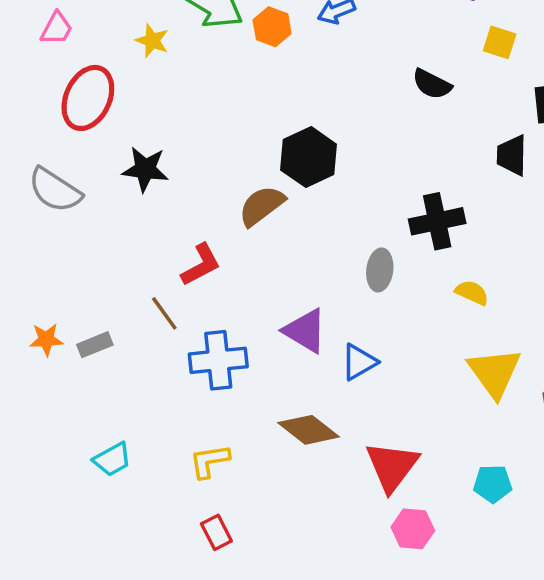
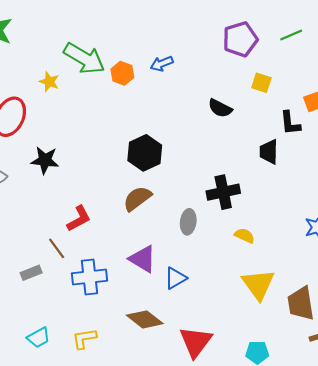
brown semicircle: (262, 206) -> (137, 198), moved
gray rectangle: (95, 345) -> (31, 273), moved
cyan trapezoid: (112, 459) -> (39, 337), moved

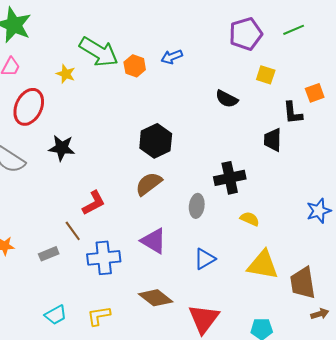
blue triangle: (175, 278) -> (205, 259), moved
yellow triangle: (258, 284) -> (263, 265), turned -44

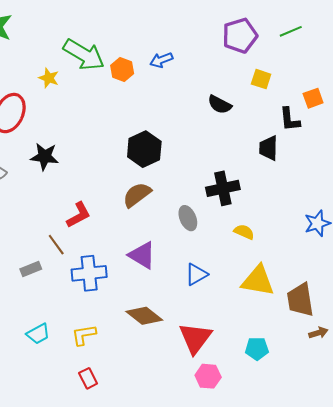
gray ellipse: (197, 206) -> (188, 218), turned -30

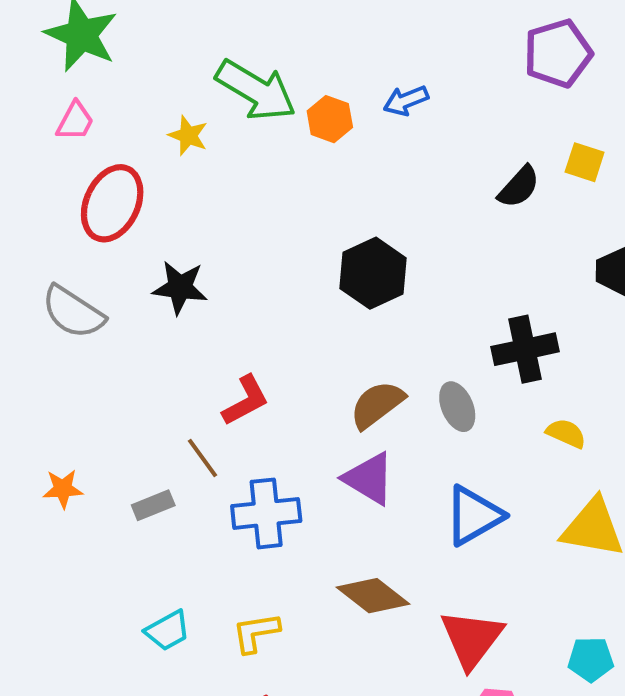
yellow square: (261, 79) -> (585, 162), moved
black semicircle: (220, 105) -> (519, 187), turned -75
brown semicircle: (137, 195) -> (377, 405), moved
blue triangle: (196, 274) -> (474, 516), size x1.4

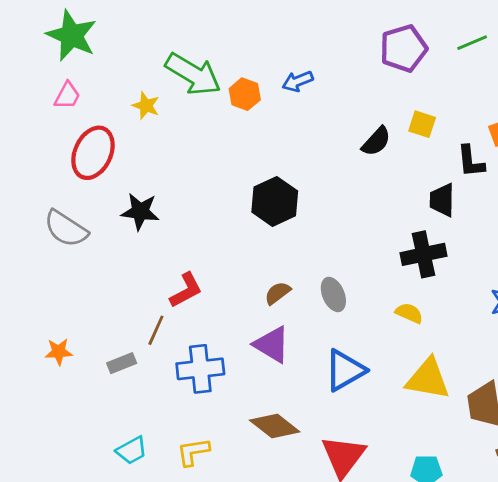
black cross: (525, 349) -> (424, 254), moved
brown semicircle: (377, 405) -> (278, 293), size x0.7
brown line: (203, 458) -> (156, 330), turned 60

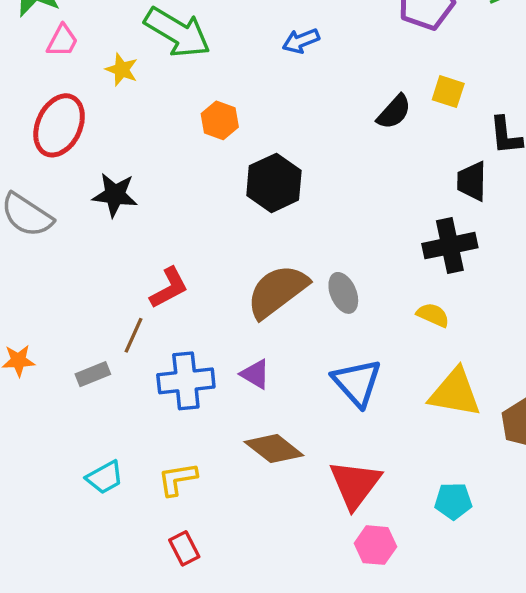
orange hexagon: (245, 94) -> (220, 120), moved
pink trapezoid: (67, 96) -> (62, 41), moved
brown semicircle: (278, 293) -> (277, 291), size x2.0
purple triangle: (272, 345) -> (255, 374), moved, size x0.7
blue triangle: (345, 370) -> (357, 383), turned -42

